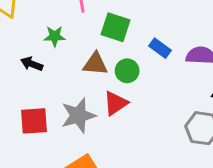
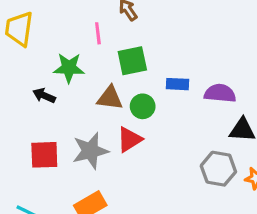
green square: (116, 27) -> (132, 61), turned -32
green star: (55, 36) -> (69, 68), size x1.4
blue rectangle: (160, 48) -> (178, 84), turned -35

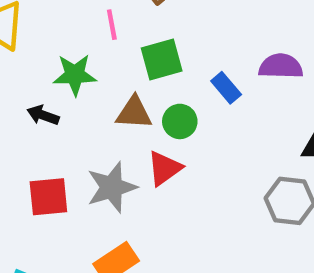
blue rectangle: (178, 84) -> (226, 88), turned 50
purple semicircle: (220, 93) -> (281, 66), moved

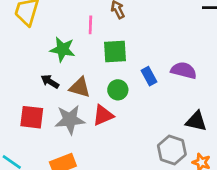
brown triangle: (134, 113) -> (80, 87), moved
black arrow: (43, 115) -> (50, 81), moved

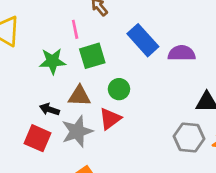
green square: (115, 51) -> (92, 56), moved
blue rectangle: (149, 76) -> (143, 40), moved, size x1.6
black arrow: (50, 81) -> (49, 109), moved
red square: (32, 117) -> (38, 138), turned 30

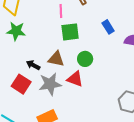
blue rectangle: (143, 40) -> (108, 27), size x0.6
green star: (52, 61) -> (16, 31), moved
red triangle: (110, 119) -> (75, 79), turned 48

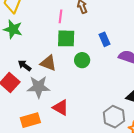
green circle: (85, 59) -> (82, 60), moved
red triangle: (75, 79) -> (61, 107), moved

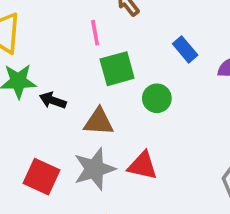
black arrow: (25, 66) -> (53, 100), moved
red triangle: (61, 107) -> (142, 166), moved

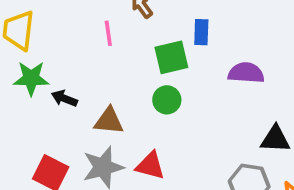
blue rectangle: (185, 49) -> (201, 32), moved, turned 40
green square: (117, 69) -> (171, 57), moved

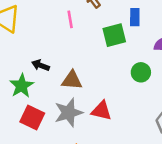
green star: (31, 78) -> (22, 86), moved, turned -30
green circle: (167, 100) -> (141, 72), moved

